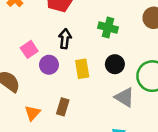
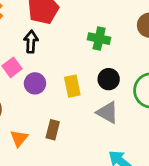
black arrow: (65, 39) -> (31, 42), moved
gray triangle: (124, 97) -> (107, 112), moved

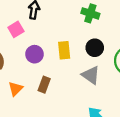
purple circle: (35, 83) -> (34, 54), moved

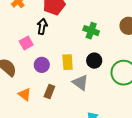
gray triangle: (91, 75) -> (80, 83), moved
orange triangle: (16, 89) -> (25, 94), turned -40

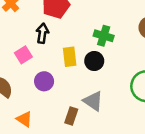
black circle: (94, 61) -> (94, 61), moved
yellow rectangle: (68, 62) -> (70, 57), moved
brown rectangle: (49, 92) -> (71, 116), moved

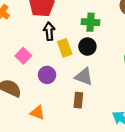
black arrow: (42, 33) -> (49, 31), moved
gray triangle: (93, 101) -> (84, 77), moved

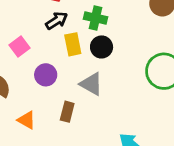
green cross: (90, 22) -> (96, 18), moved
black arrow: (49, 31) -> (57, 21), turned 54
brown rectangle: (78, 100) -> (67, 112), moved

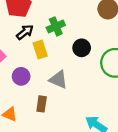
green cross: (96, 18) -> (56, 26), turned -30
black circle: (102, 47) -> (82, 48), moved

